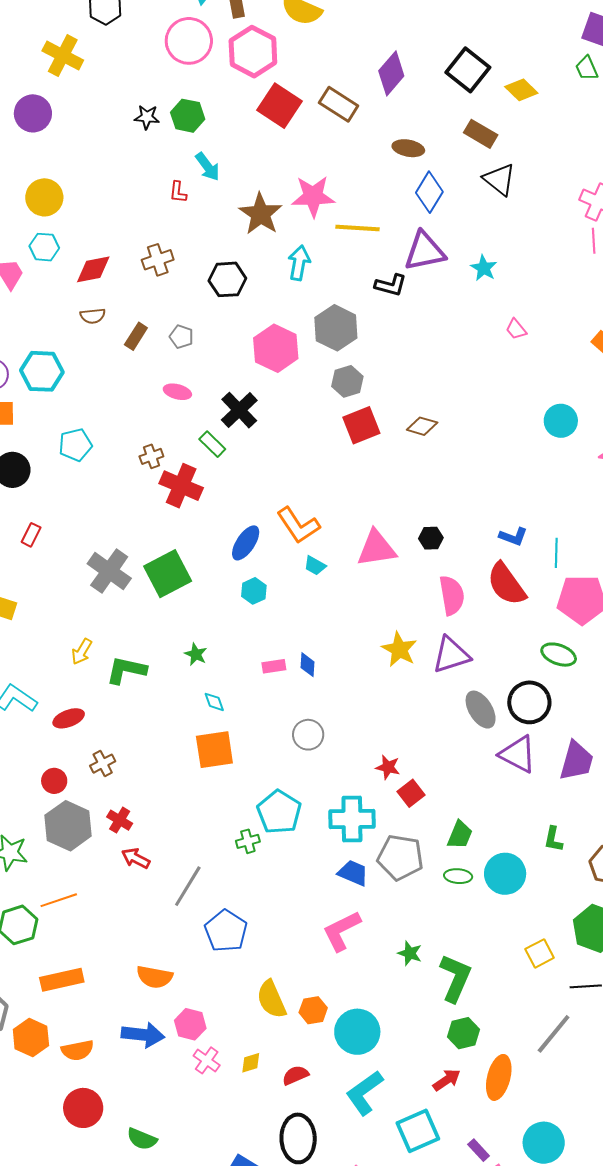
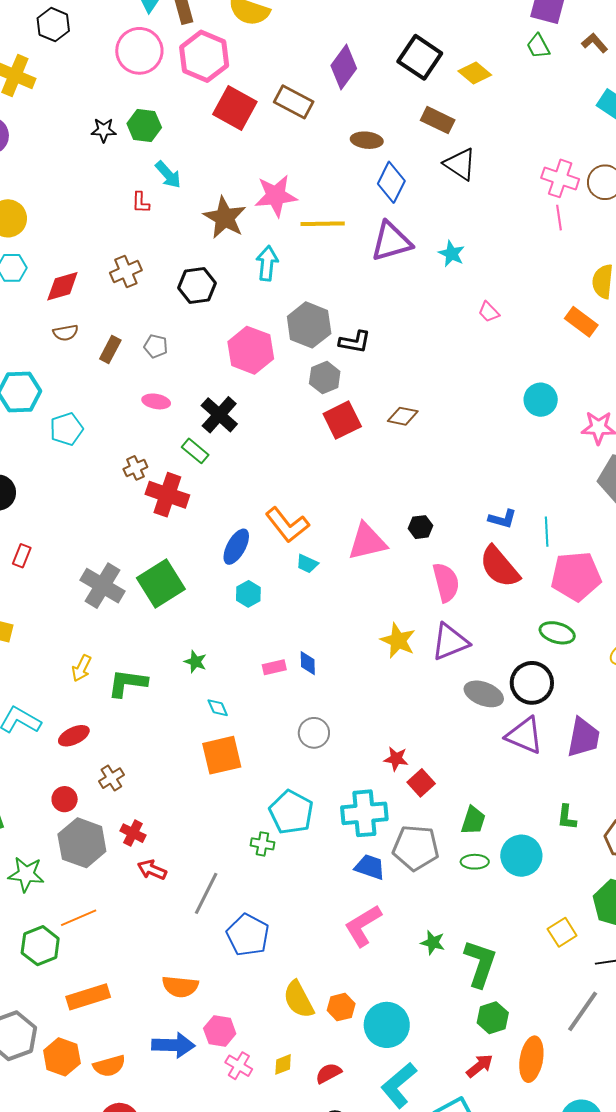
black L-shape: (391, 285) -> (355, 342), moved
cyan pentagon: (75, 445) -> (66, 429), moved
gray ellipse: (481, 710) -> (484, 694), turned -33
green cross: (248, 841) -> (262, 844), turned 30

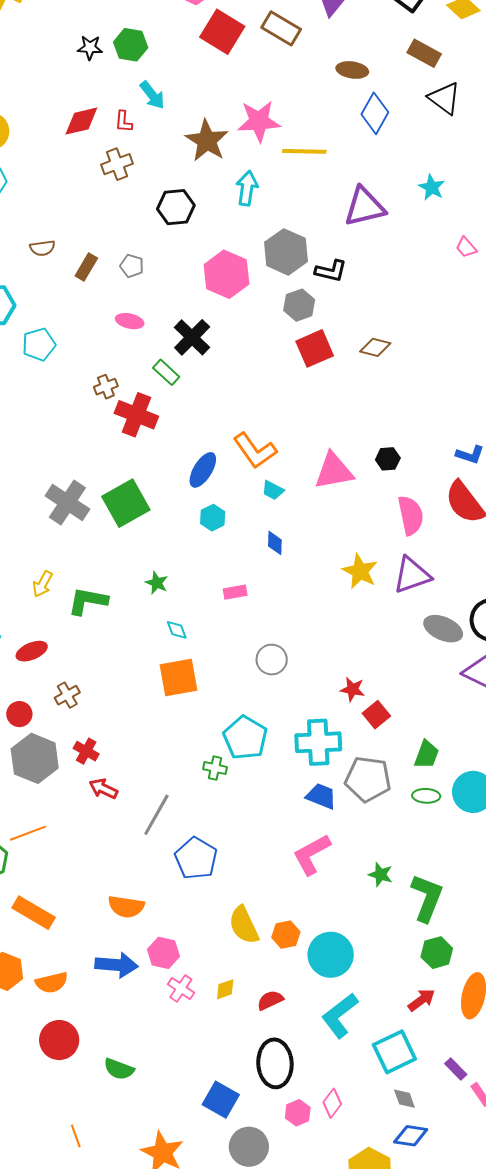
purple triangle: (391, 242) -> (365, 207), moved
brown cross: (126, 271) -> (117, 164), moved
red diamond: (62, 286) -> (81, 121), moved
blue diamond: (308, 663) -> (275, 543), moved
orange rectangle: (88, 997) -> (34, 913), turned 45

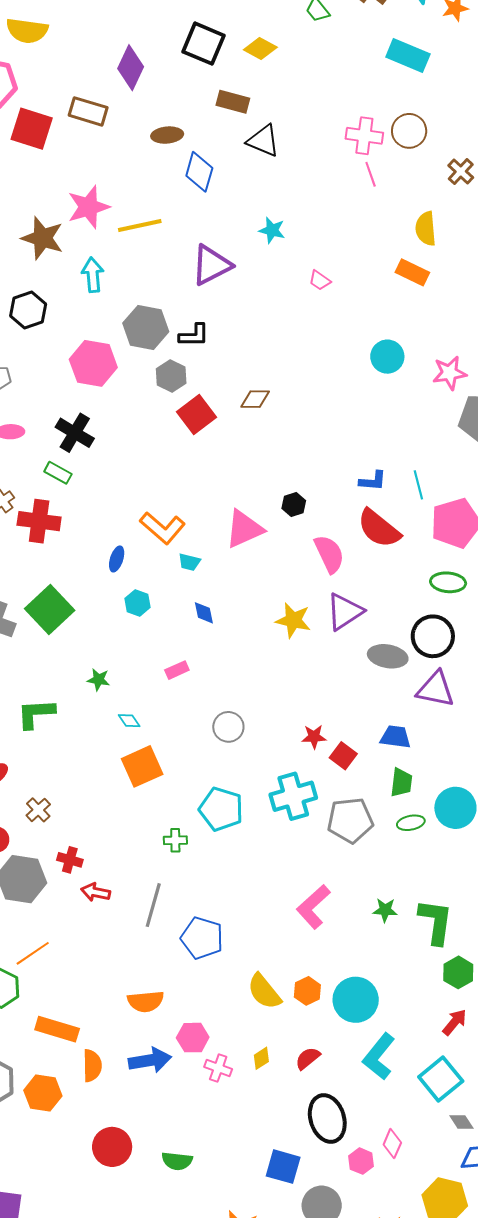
blue ellipse: (203, 470) -> (117, 559), size x0.7
green cross: (215, 768) -> (175, 840), moved
blue trapezoid: (321, 796) -> (395, 737), moved
orange semicircle: (52, 983) -> (92, 1066), moved, turned -64

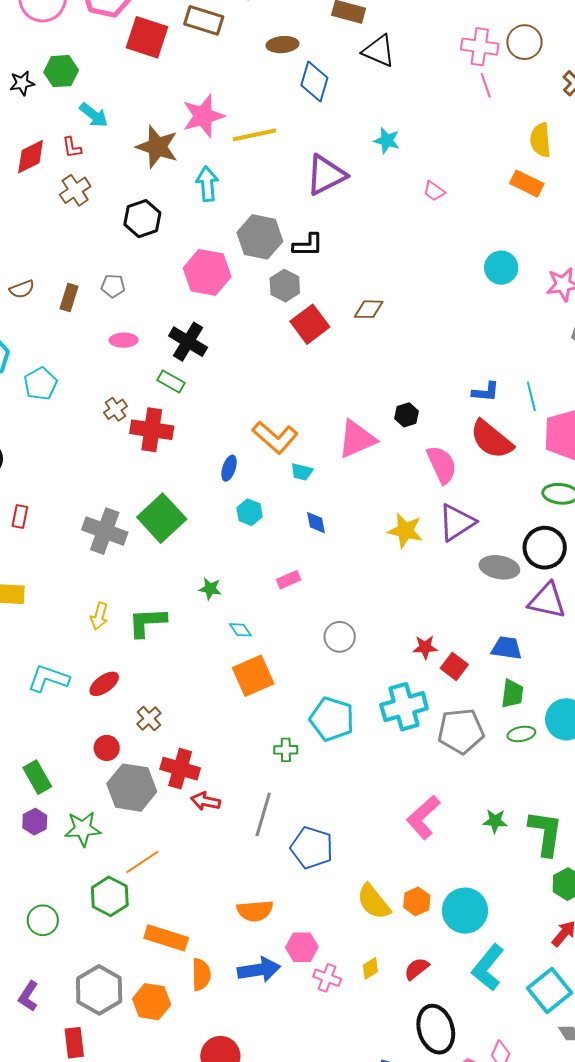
red cross: (70, 860) -> (180, 769), size x1.5

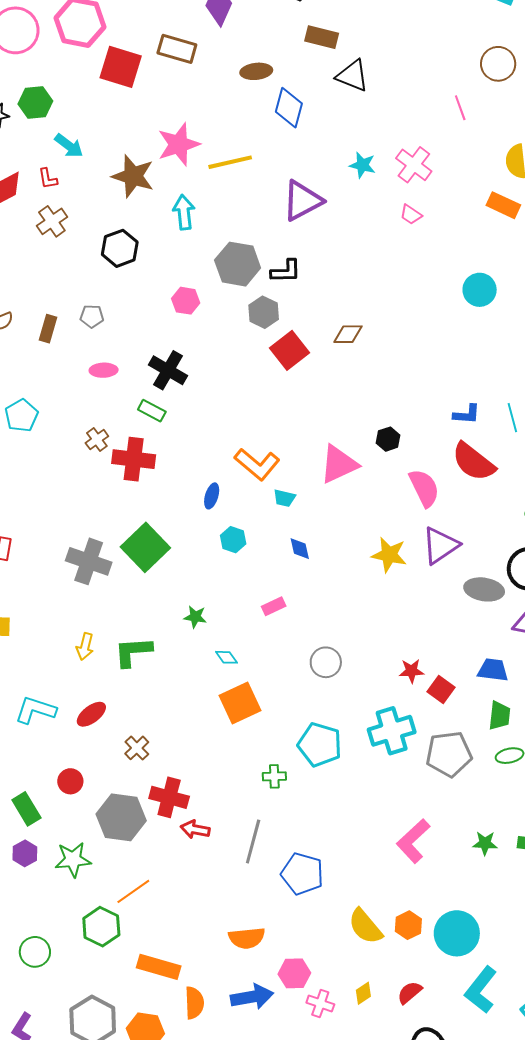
pink cross: (480, 47) -> (414, 165), moved, turned 30
pink hexagon: (207, 272) -> (186, 301), size x0.6
red circle: (107, 748) -> (70, 781), moved

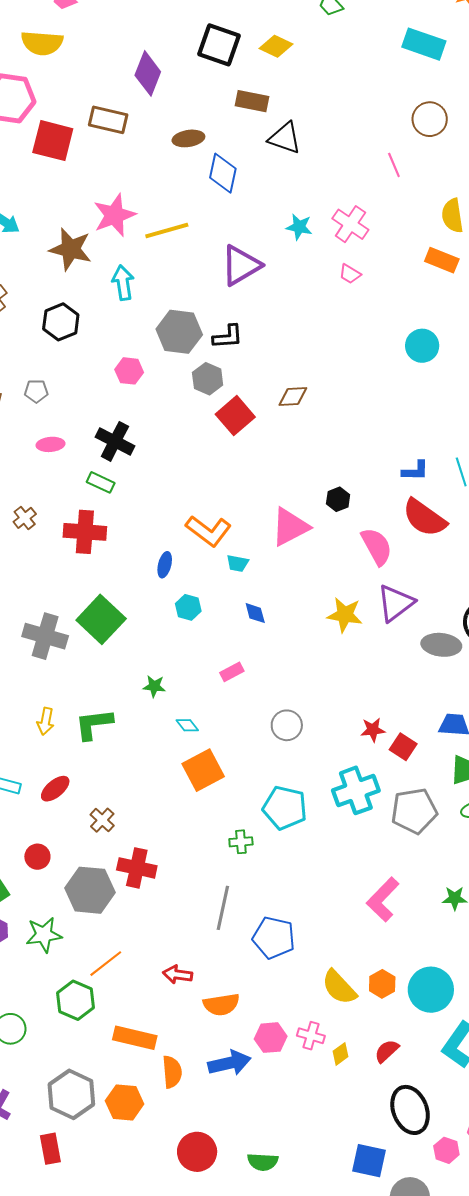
brown cross: (97, 440) -> (25, 518), moved
red arrow: (195, 829) -> (178, 975), moved
pink cross: (320, 1003) -> (311, 1036), moved

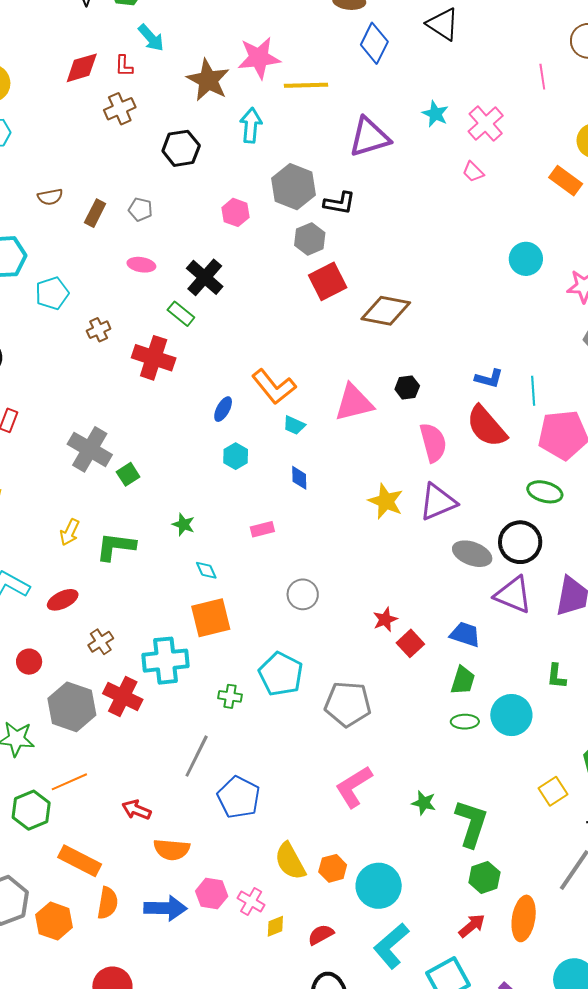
brown diamond: (293, 396) -> (386, 311), moved, size x1.6
green square: (101, 619) -> (128, 474), moved, size x0.5
red star: (373, 730) -> (385, 620), turned -30
cyan cross: (356, 790) -> (165, 661), moved
gray pentagon: (414, 811) -> (348, 704), moved

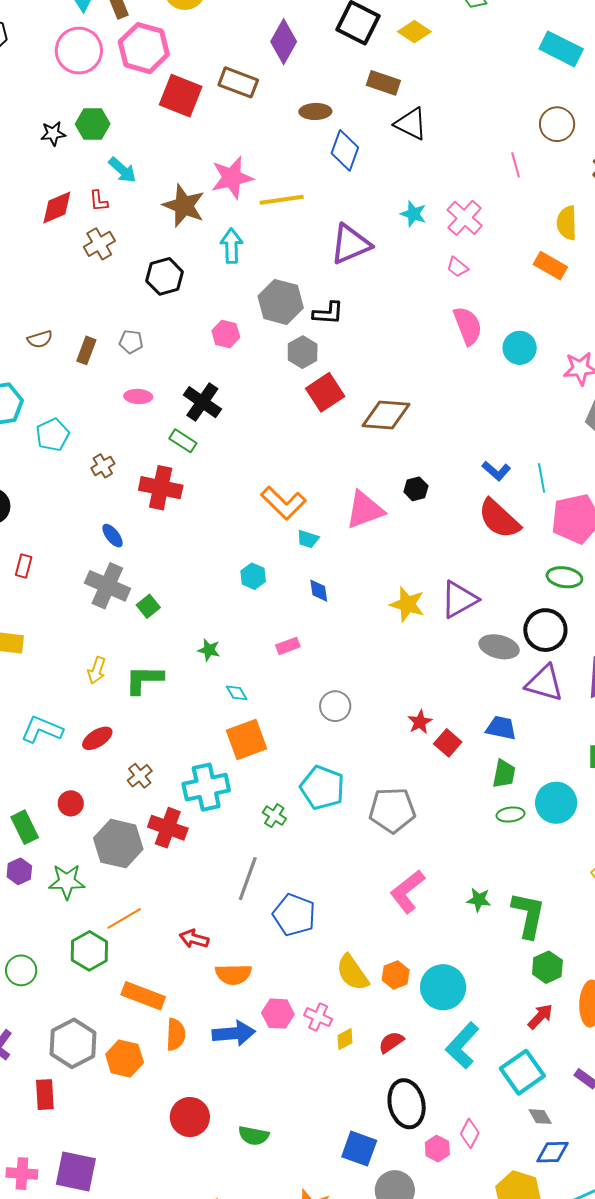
blue L-shape: (489, 378) -> (496, 471), turned 32
blue ellipse: (223, 409) -> (112, 536), moved, turned -60
pink semicircle: (433, 443) -> (468, 326), moved
green cross: (230, 696) -> (274, 816), turned 30

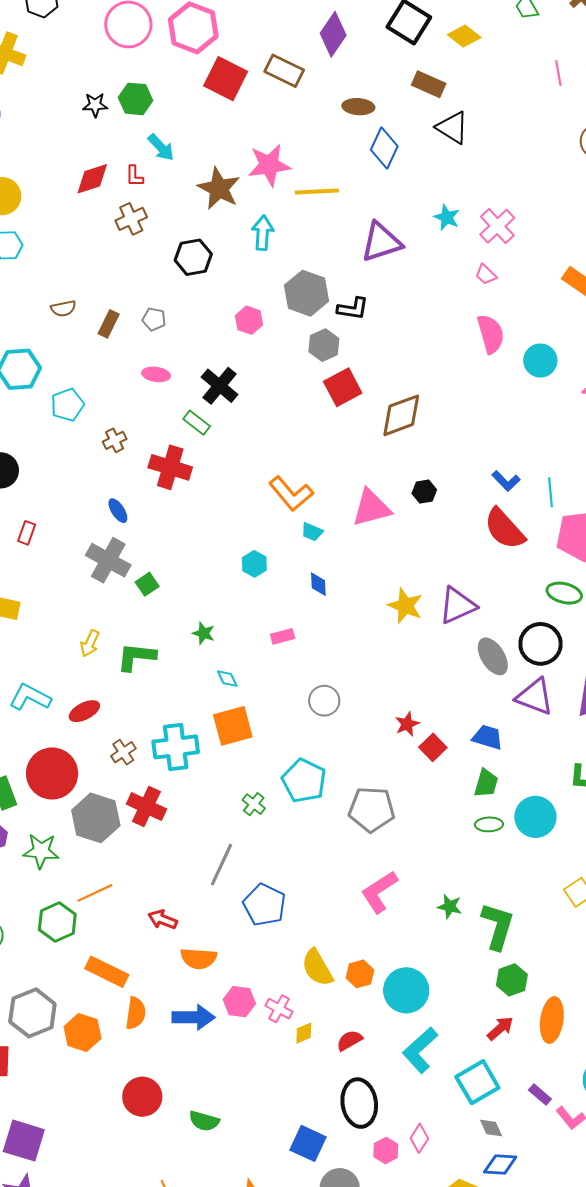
pink line: (516, 165) -> (558, 73), moved
brown diamond: (386, 415) -> (401, 415), turned -30
gray ellipse: (499, 647) -> (493, 656), turned 39
cyan cross: (206, 787) -> (176, 747), moved
red circle: (71, 803) -> (52, 774), size x2.0

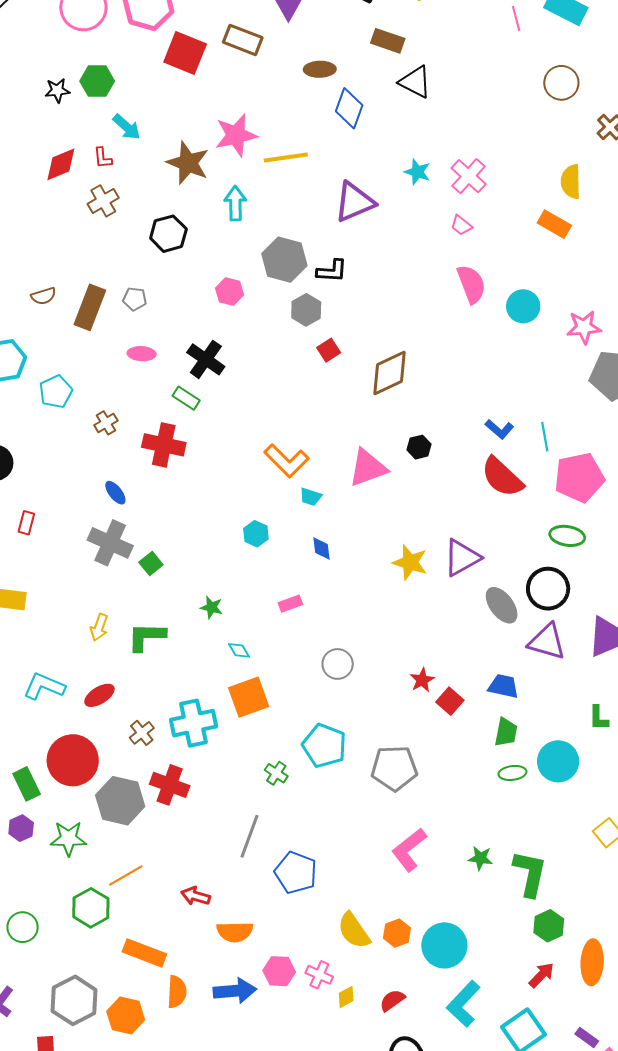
brown rectangle: (109, 324) -> (90, 307), size x1.6
red square: (343, 387) -> (329, 350), size x0.6

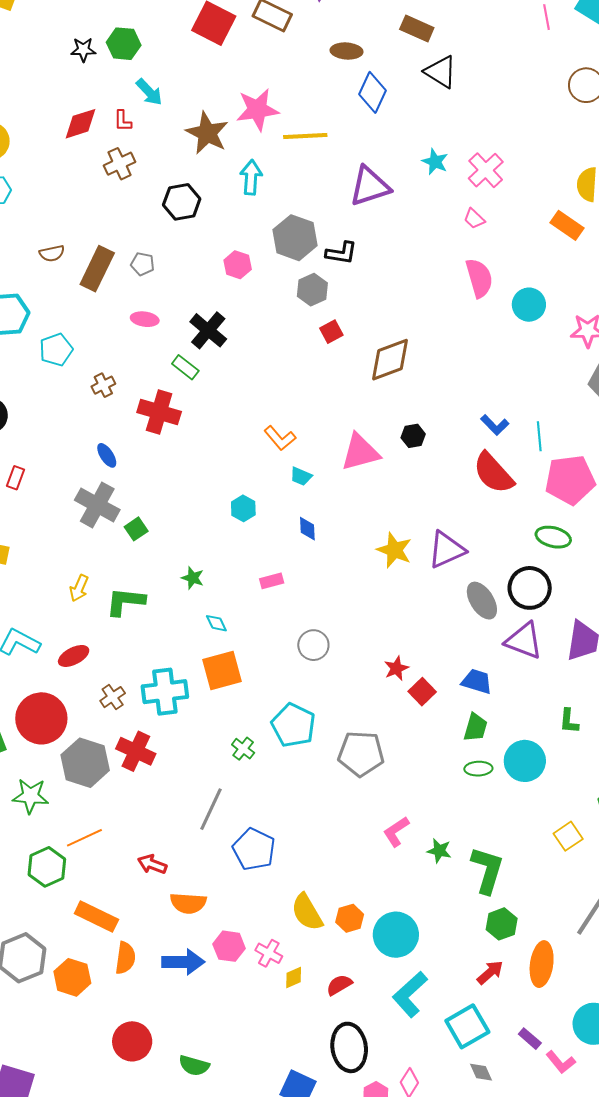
orange L-shape: (286, 461) -> (280, 438), size x0.7
pink L-shape: (409, 850) -> (396, 832), moved, size x0.7

